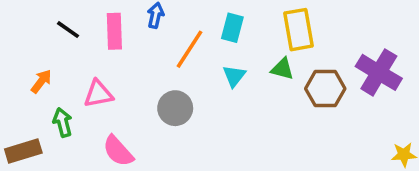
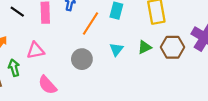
green triangle: (282, 69) -> (144, 47), moved, turned -40
cyan triangle: (234, 76) -> (116, 49), moved

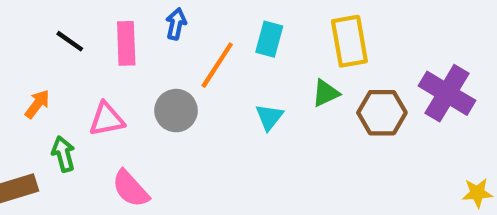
green triangle: (144, 47) -> (326, 93), moved
gray circle: (82, 59) -> (176, 111), moved

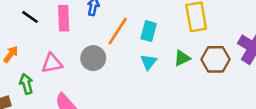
cyan rectangle: (269, 39) -> (149, 31), moved
green triangle: (326, 93) -> (182, 58), moved

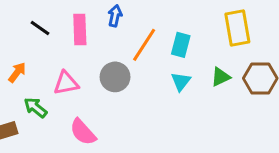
green arrow: (26, 84) -> (35, 108), turned -36

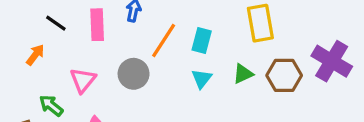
orange arrow: (17, 72) -> (35, 55), moved
pink triangle: (66, 83) -> (83, 80), turned -40

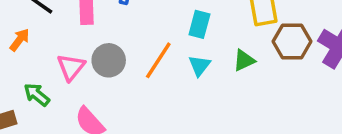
orange line: (164, 41) -> (158, 60), moved
gray circle: (134, 74) -> (109, 60), moved
brown hexagon: (284, 75) -> (292, 41), moved

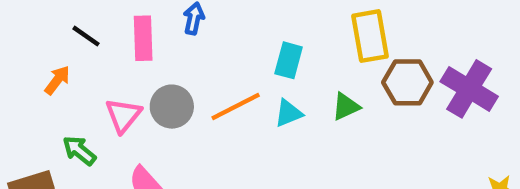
orange line: (158, 60) -> (236, 107), turned 30
cyan triangle: (199, 65) -> (289, 113), turned 30

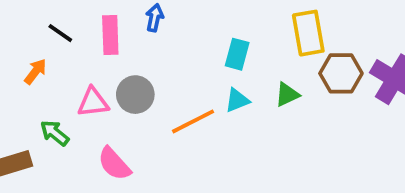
orange line: (236, 107) -> (193, 121), moved
pink triangle: (123, 115) -> (93, 102), turned 44

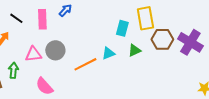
blue arrow: (155, 18) -> (65, 10), turned 32
cyan rectangle: (237, 54) -> (122, 28), moved
green arrow: (55, 133) -> (13, 70), turned 56

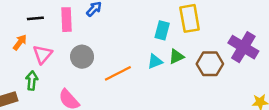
black line: (16, 18) -> (35, 18), turned -40
brown hexagon: (162, 39) -> (210, 64), moved
cyan triangle: (108, 53) -> (155, 61), moved
pink triangle: (33, 54) -> (43, 54), moved, turned -42

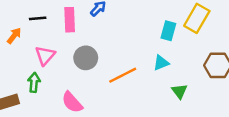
yellow rectangle: (190, 18) -> (197, 18), turned 40
orange arrow: (20, 42) -> (14, 36), moved
green triangle: (176, 57) -> (180, 91), moved, turned -42

